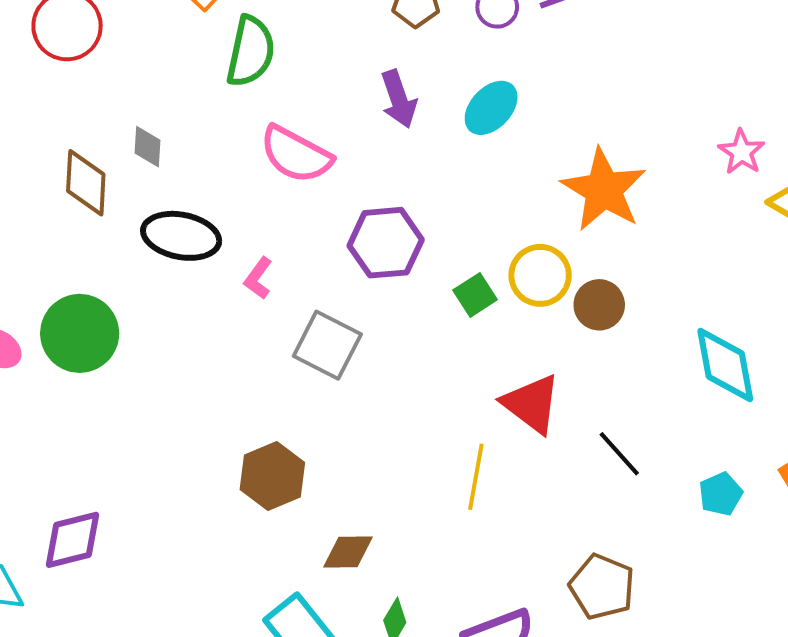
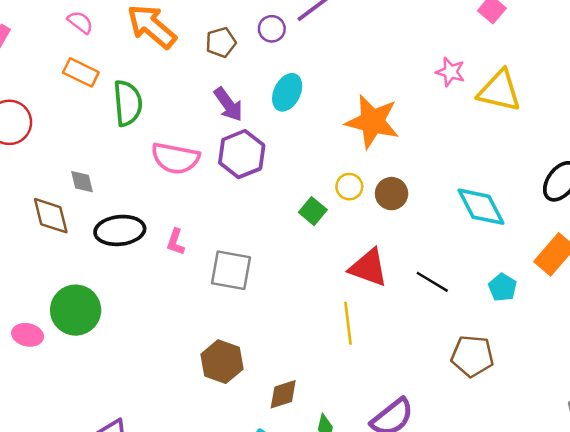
purple hexagon: (386, 243) -> (242, 154), moved
yellow circle: (540, 275) -> (349, 187), size x0.7
brown pentagon: (602, 587) -> (472, 356), moved

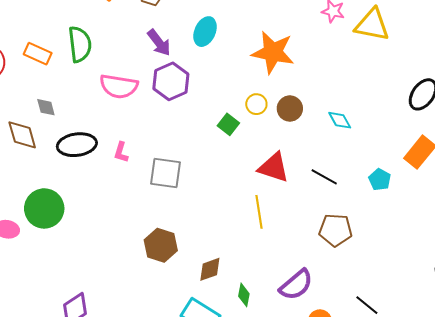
orange rectangle: (81, 72) -> (38, 54), moved
cyan diamond: (481, 207) -> (340, 120), moved, size x0.6
brown pentagon: (472, 356) -> (336, 230), moved

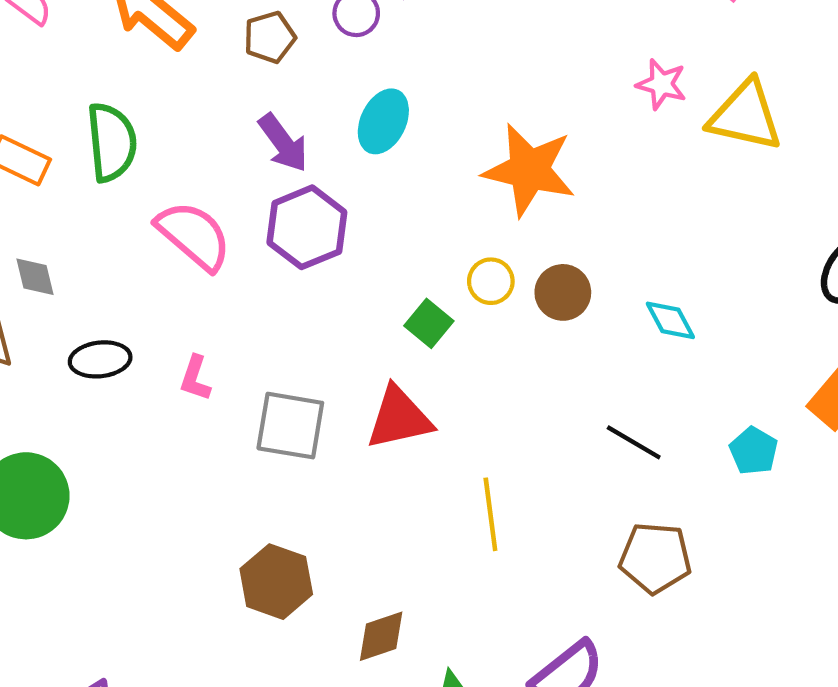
pink semicircle: (119, 86) -> (194, 235), turned -150
black ellipse: (77, 145) -> (100, 359), size x0.7
red triangle: (274, 167) -> (399, 418), moved, turned -32

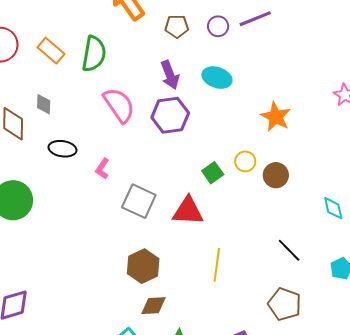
cyan ellipse: (383, 121) -> (217, 78), turned 68
orange star: (529, 170) -> (276, 117), size x0.7
cyan diamond: (670, 320) -> (333, 208), moved
brown hexagon: (276, 582) -> (143, 266), moved

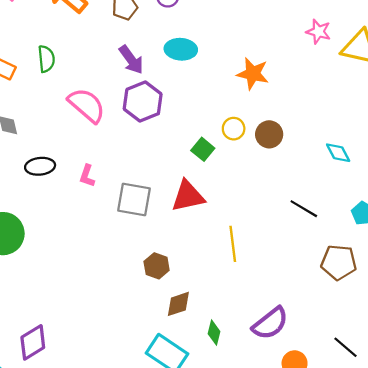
green semicircle: (94, 54) -> (46, 59), size x0.7
brown hexagon: (143, 266) -> (157, 266), size x0.7
brown pentagon: (285, 304) -> (339, 262), moved

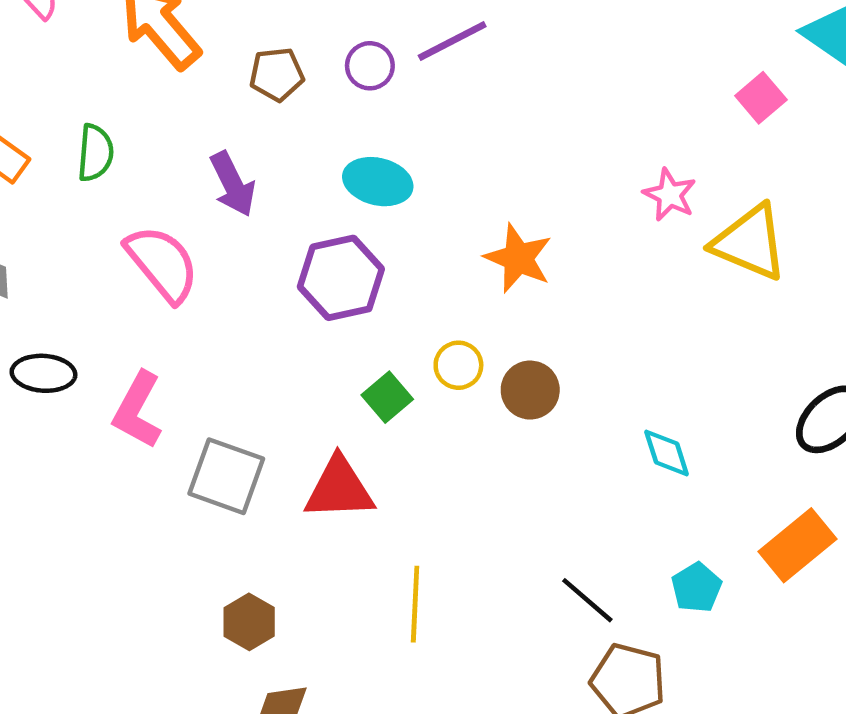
purple arrow: (131, 60) -> (233, 184), moved
purple hexagon: (143, 101) -> (341, 278), moved
pink L-shape: (87, 176) -> (138, 410), size x1.6
black line: (304, 209) -> (587, 600), moved

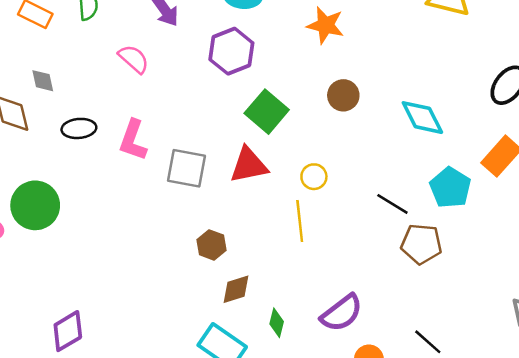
pink semicircle: (162, 264) -> (134, 59), size x0.7
yellow circle: (458, 365) -> (314, 177), moved
green square: (387, 397) -> (267, 112), size x1.6
cyan diamond: (667, 453) -> (422, 118), size x1.5
cyan pentagon: (697, 588) -> (450, 188), size x1.5

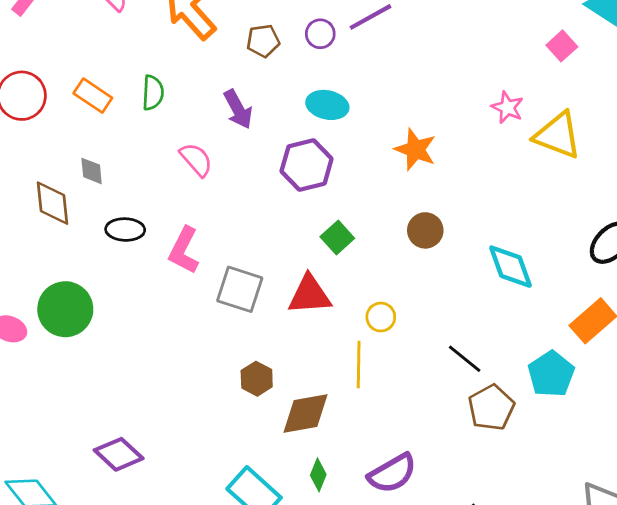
green square: (267, 112) -> (337, 238), size x0.7
cyan pentagon: (450, 188) -> (551, 374), moved
brown pentagon: (421, 244) -> (491, 408), turned 30
brown diamond: (236, 289) -> (306, 413), moved, size x1.4
purple diamond: (68, 331) -> (119, 454), moved, turned 66

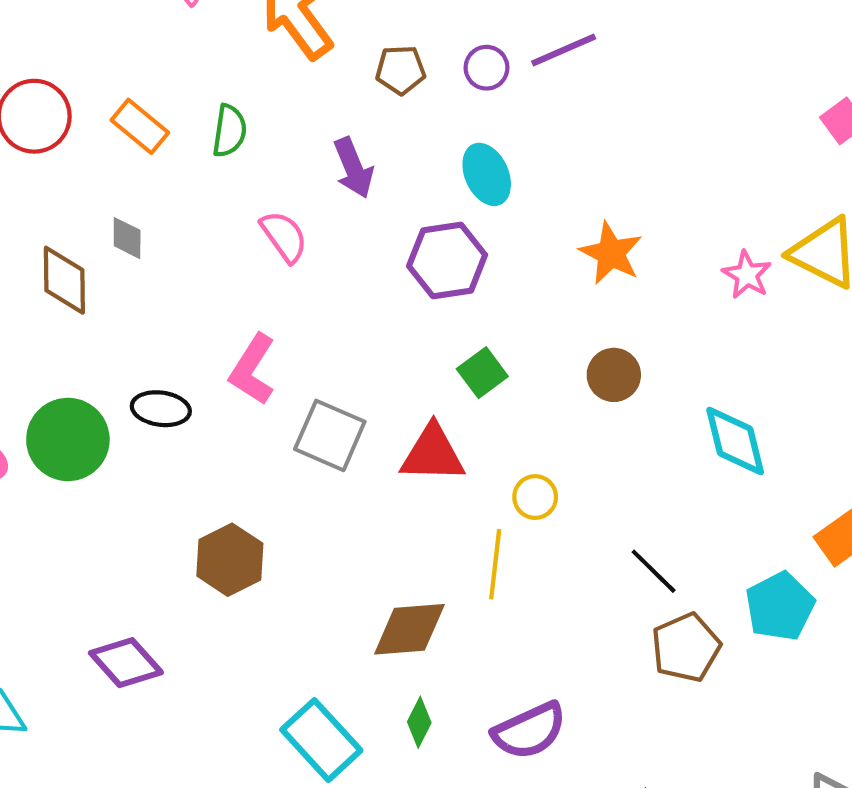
cyan ellipse: (327, 105) -> (487, 174), turned 48
pink star: (507, 107) -> (747, 275), moved
black ellipse: (125, 230) -> (161, 409), moved
brown hexagon: (257, 379) -> (230, 560), moved, size x1.4

